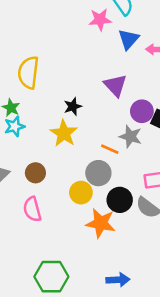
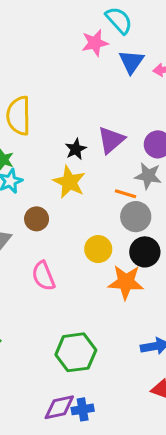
purple triangle: (115, 85) -> (111, 140), moved, turned 40
brown circle: (35, 173) -> (37, 219), moved
gray circle: (98, 173) -> (136, 217), moved

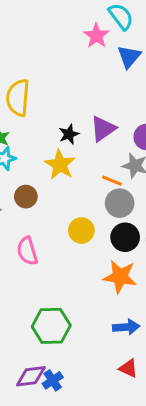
pink star: (95, 43) -> (96, 36), turned -30
orange star: (126, 282) -> (120, 277), moved
blue cross: (83, 409) -> (53, 380), turned -30

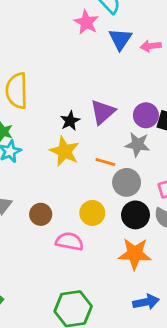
orange line: (112, 181) -> (105, 162), moved
brown circle: (26, 197) -> (41, 214), moved
pink semicircle: (27, 251) -> (69, 241), moved, turned 124

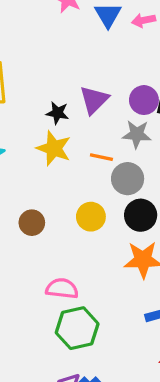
black star: (70, 121) -> (57, 113), turned -30
pink semicircle: (69, 241) -> (62, 289), moved

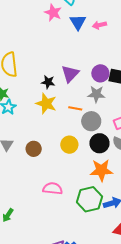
green hexagon: (77, 328) -> (89, 199), moved

